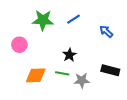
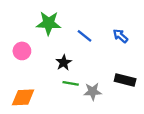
blue line: (74, 19) -> (85, 36), moved, turned 72
black star: (69, 55) -> (64, 63), moved
orange diamond: (36, 75) -> (23, 97), moved

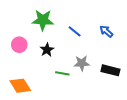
black star: (64, 63) -> (47, 50), moved
gray star: (93, 92) -> (82, 63), moved
orange diamond: (23, 97) -> (20, 86), turned 60

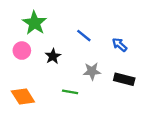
green star: (43, 20) -> (34, 23), moved, turned 30
blue arrow: (106, 31) -> (120, 45), moved
green line: (62, 73) -> (70, 92), moved

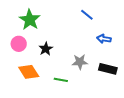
blue line: (84, 36) -> (87, 15), moved
blue arrow: (120, 45) -> (104, 39), turned -32
orange diamond: (23, 97) -> (29, 72), moved

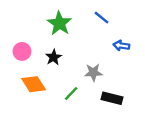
green star: (30, 20) -> (59, 23), moved
black rectangle: (108, 69) -> (112, 98), moved
green line: (61, 80) -> (71, 94), turned -56

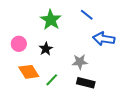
blue arrow: (121, 46) -> (104, 39), size x1.5
green line: (71, 94) -> (52, 80), moved
black rectangle: (112, 98) -> (86, 83), moved

